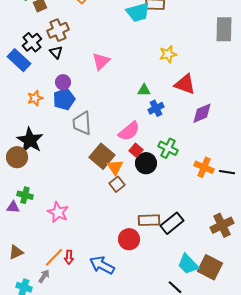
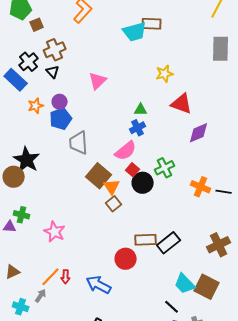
orange star: (35, 98) -> (36, 106), moved
blue cross: (156, 108) -> (138, 128), moved
green cross: (168, 148) -> (165, 168), turned 36

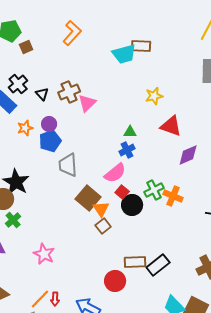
brown cross: (55, 50) -> (69, 92), moved
orange cross: (201, 187) -> (173, 196), moved
green cross: (22, 215) -> (13, 220), moved, turned 35

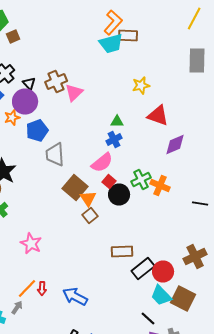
orange L-shape: (72, 33) -> (113, 22), moved
purple circle: (49, 124) -> (25, 102), moved, size x1.6
black rectangle: (158, 265) -> (143, 268), moved
red circle: (115, 281) -> (163, 272), moved

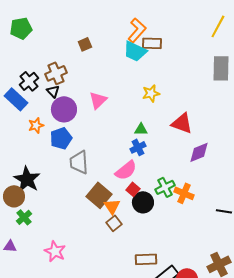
brown square: (13, 36) -> (85, 44), moved
cyan trapezoid: (111, 44) -> (135, 51), turned 40
brown cross: (56, 82) -> (56, 73), moved
yellow star: (141, 86) -> (151, 93), moved
purple circle: (25, 102) -> (64, 109), moved

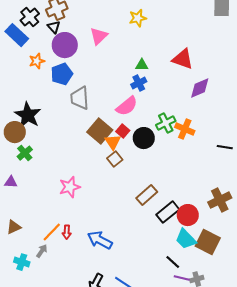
yellow star: (151, 93) -> (138, 18), moved
red square: (133, 189) -> (123, 131), moved
pink star: (55, 251) -> (70, 187), moved, turned 30
brown rectangle: (146, 259) -> (147, 195), turned -40

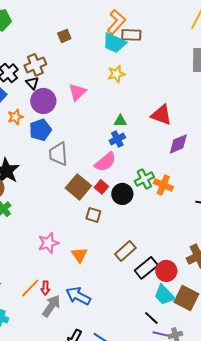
orange triangle: (113, 142) -> (79, 255), moved
brown square: (115, 159) -> (93, 215), turned -35
gray arrow: (42, 251) -> (51, 306), moved, size x1.6

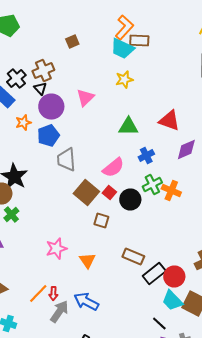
green triangle: (120, 121) -> (128, 126), size x1.5
blue cross: (117, 139) -> (146, 156), moved
brown rectangle: (125, 251) -> (133, 256), turned 65

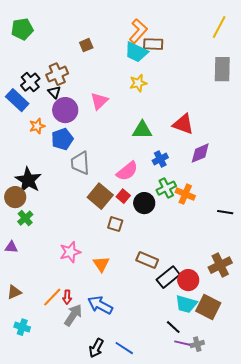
cyan trapezoid: (172, 300) -> (186, 304), turned -30

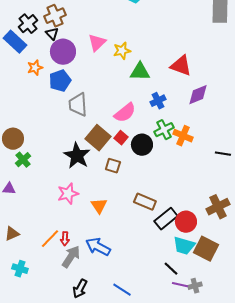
yellow star: (138, 83) -> (122, 51), moved
black star: (28, 180) -> (77, 156), moved
black arrow: (96, 348) -> (80, 289), moved

